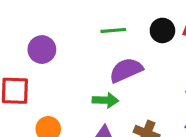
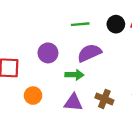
purple circle: (42, 50) -> (48, 53), moved

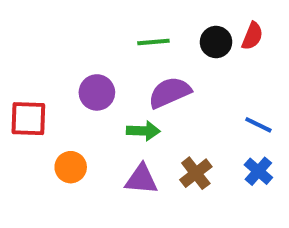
brown cross: (104, 99) -> (196, 173), turned 30

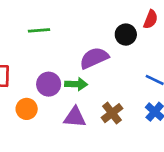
green line: (153, 42) -> (39, 30), moved
black circle: (216, 42) -> (126, 35), moved
purple circle: (97, 92) -> (49, 84), moved

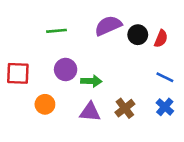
red semicircle: (151, 19) -> (161, 39), moved
purple semicircle: (94, 58) -> (108, 26), moved
purple circle: (49, 84) -> (66, 70), moved

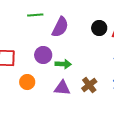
purple semicircle: (108, 26) -> (60, 27), moved, turned 140
green line: (57, 31) -> (35, 15), moved

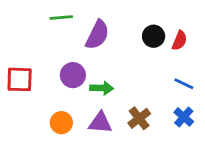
orange circle: (27, 82) -> (61, 123), moved

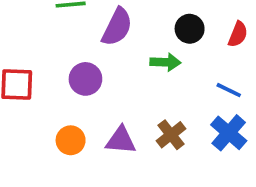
red semicircle: (179, 41) -> (238, 34), moved
green arrow: (102, 88) -> (165, 62), moved
blue cross: (184, 117) -> (229, 133), size x1.4

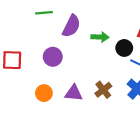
black circle: (190, 29) -> (124, 48), moved
green arrow: (165, 62) -> (100, 37), moved

